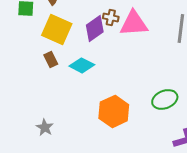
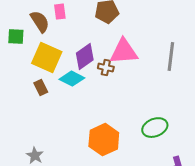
brown cross: (111, 17) -> (106, 68), moved
cyan diamond: (82, 65) -> (72, 79), moved

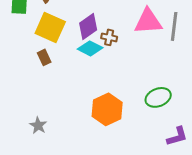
pink triangle: (124, 52) -> (148, 21), moved
cyan diamond: (72, 79) -> (90, 48), moved

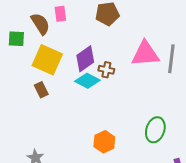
green ellipse: (158, 97) -> (155, 130), turned -50
orange hexagon: (107, 109) -> (104, 142), size x0.7

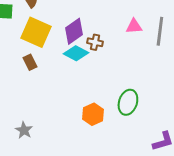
pink triangle: (145, 54) -> (134, 26), size x0.6
green ellipse: (155, 130) -> (128, 102), moved

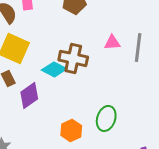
purple diamond: (74, 31) -> (29, 95), moved
brown cross: (95, 42) -> (73, 58), size x1.8

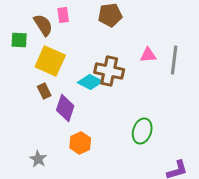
purple diamond: (29, 95) -> (65, 108), turned -36
orange hexagon: (71, 130) -> (80, 143), moved

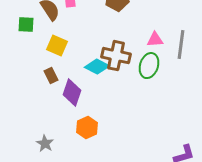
yellow square: (50, 61) -> (57, 46), size x0.7
green ellipse: (142, 131) -> (149, 66), moved

